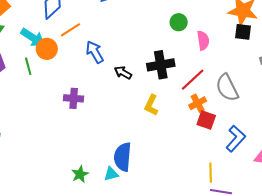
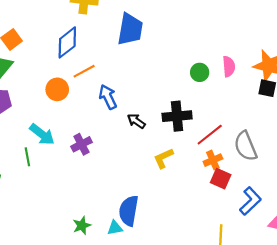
cyan arrow: (33, 38) -> (42, 134), moved
pink semicircle: (203, 40) -> (229, 66), moved
green line: (28, 66) -> (27, 157), moved
purple cross: (74, 98) -> (81, 144), turned -36
yellow L-shape: (151, 105) -> (163, 158), turned 35

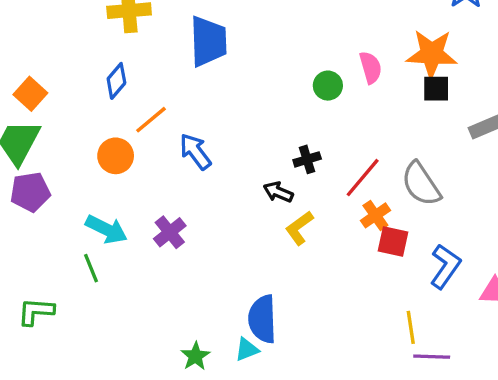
blue diamond: (67, 42) -> (116, 81), size x0.7
black cross: (177, 116) -> (307, 159), size x0.6
black arrow: (136, 121) -> (278, 192), moved

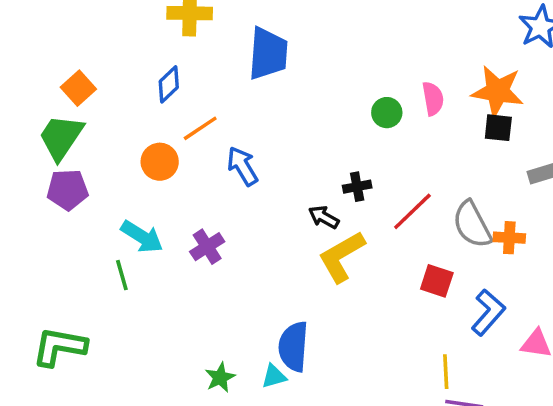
orange cross: (375, 215) -> (509, 238), moved, turned 32
yellow L-shape: (299, 228) -> (342, 257), size x1.5
green L-shape: (36, 312) -> (59, 347), moved, size x1.4

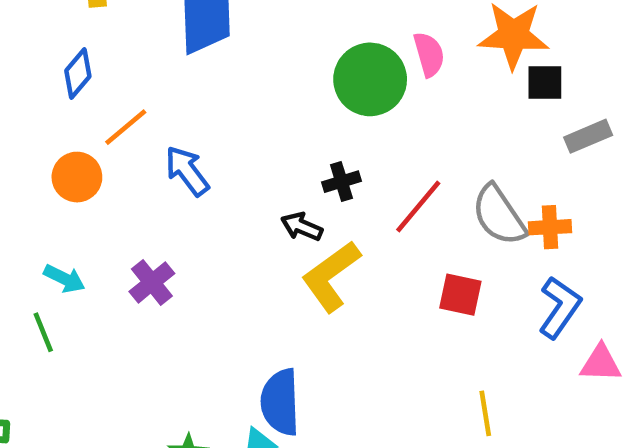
green circle: (387, 113) -> (370, 79), size x1.8
black square: (498, 128) -> (545, 82), moved
cyan arrow: (142, 237) -> (64, 279), size x0.7
blue L-shape: (488, 312) -> (560, 307), moved

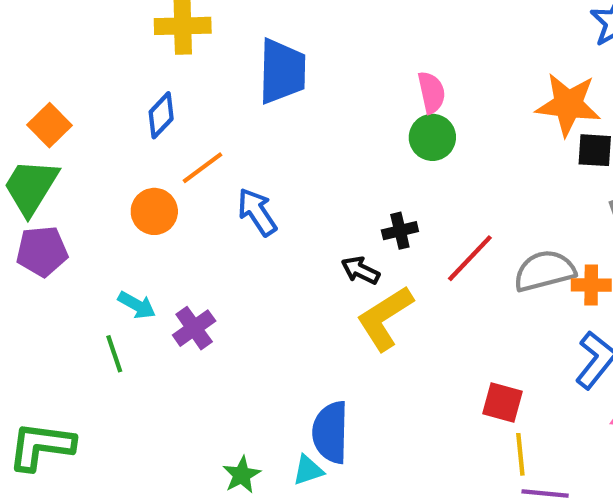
pink semicircle: (429, 54) -> (431, 92), moved
green circle: (370, 79) -> (432, 137), size x0.7
gray semicircle: (499, 215) -> (544, 271), turned 106
purple cross: (152, 282) -> (194, 328), moved
red square: (460, 295) -> (503, 402), moved

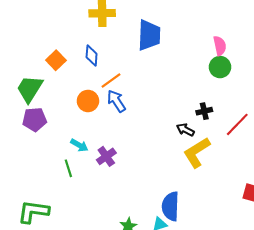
blue diamond: (161, 115) -> (92, 55), turned -40
orange square: (50, 125) -> (56, 60), moved
blue arrow: (257, 212) -> (116, 101), moved

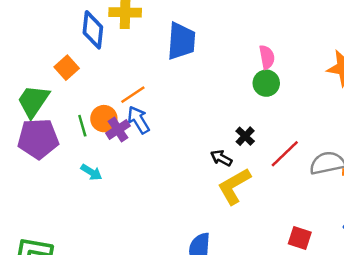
blue diamond: (92, 55) -> (93, 30), moved, size x1.4
black cross: (204, 111) -> (245, 136), turned -35
purple pentagon: (35, 119) -> (38, 139), size x1.4
purple cross: (106, 156) -> (118, 129), moved
green line: (68, 168) -> (82, 126), moved

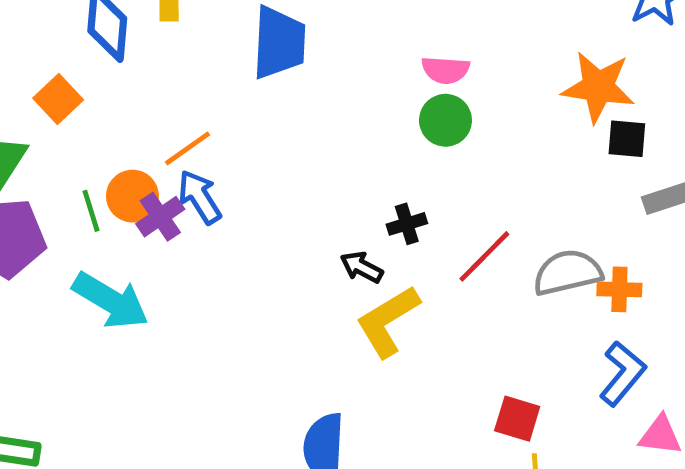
pink semicircle: (267, 57) -> (446, 70), turned 105
black cross: (245, 136) -> (407, 224), turned 30
cyan arrow: (91, 172) -> (111, 301), size x1.8

